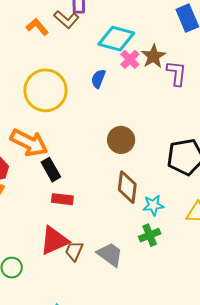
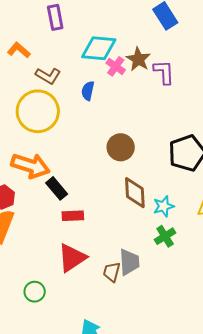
brown L-shape: (66, 19) -> (48, 76), moved
brown trapezoid: (74, 251) -> (112, 272), moved
gray trapezoid: (110, 254) -> (129, 262), turned 60

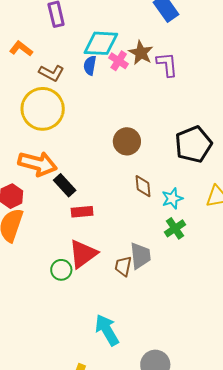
blue semicircle: (88, 91) -> (90, 65), moved
brown diamond: (135, 193) -> (143, 186), size x0.7
green circle: (35, 292) -> (61, 270), moved

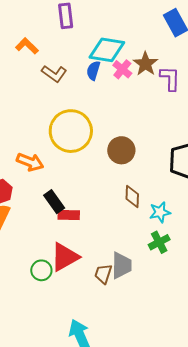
yellow circle: (43, 109) -> (71, 131), moved
orange arrow: (38, 164) -> (30, 162), size x0.7
black rectangle: (65, 185) -> (54, 202), moved

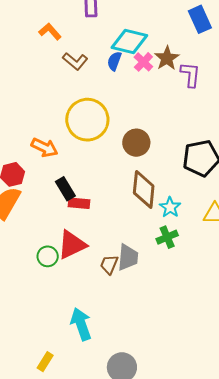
brown diamond: (132, 197) -> (144, 190), size x1.6
cyan star: (160, 212) -> (170, 207), turned -30

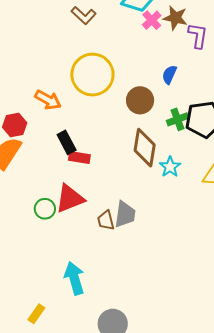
brown star: (167, 58) -> (175, 18), turned -30
blue semicircle: (114, 61) -> (169, 75), moved
green cross: (167, 237) -> (178, 119), moved
brown trapezoid: (109, 265) -> (106, 220), turned -40

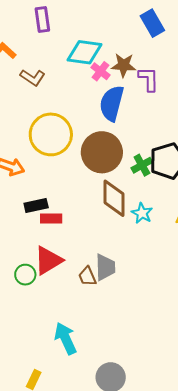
blue semicircle: (169, 75) -> (112, 103), moved, size x1.8
brown circle: (140, 100) -> (102, 152), size x1.5
black rectangle: (67, 142) -> (36, 206), turned -65

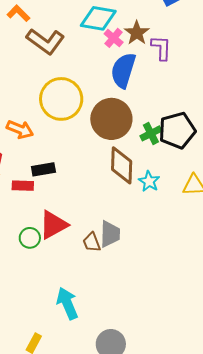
brown star: (124, 65) -> (137, 33), turned 30
brown L-shape: (33, 78) -> (45, 41), size x1.5
red rectangle: (51, 218) -> (23, 186), moved

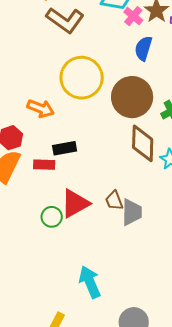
blue semicircle: (123, 70) -> (143, 48), size x0.7
brown trapezoid: (92, 242) -> (114, 201), moved

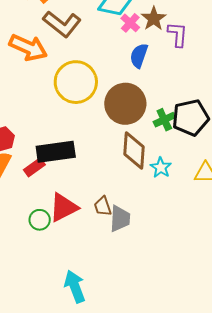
orange arrow: (41, 109) -> (28, 47), moved, size x1.4
black rectangle: (65, 148) -> (56, 152), size x1.6
red rectangle: (44, 165) -> (34, 167), turned -40

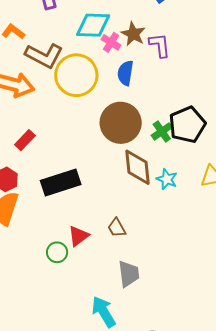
yellow circle: (76, 82) -> (76, 75), moved
red rectangle: (34, 167) -> (25, 140), moved
red triangle: (64, 207) -> (78, 236), size x0.7
gray trapezoid: (120, 219) -> (129, 274), moved

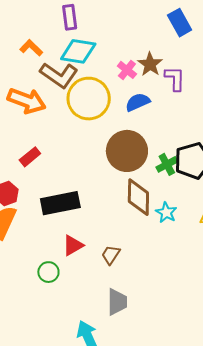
cyan diamond: (93, 25) -> (78, 51), moved
blue semicircle: (125, 73) -> (138, 102), turned 50
brown trapezoid: (117, 228) -> (111, 255), turned 55
red triangle: (78, 236) -> (73, 245), moved

